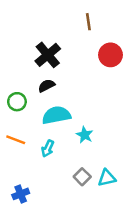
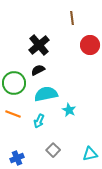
green circle: (17, 102) -> (14, 83), size x1.5
gray square: (82, 177) -> (53, 150), moved
cyan triangle: (107, 178) -> (90, 154), moved

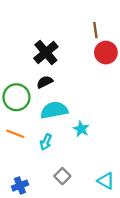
brown line: (72, 18) -> (95, 30), moved
cyan triangle: (90, 154) -> (106, 181), turned 42

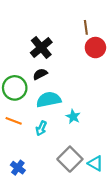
gray square: (62, 176) -> (70, 159), moved, size x1.6
blue cross: (20, 186) -> (18, 168), turned -32

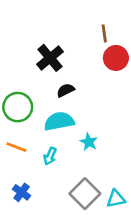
black semicircle: (40, 74) -> (66, 90), moved
cyan triangle: (95, 163) -> (116, 199), turned -42
blue cross: (18, 168) -> (22, 192), moved

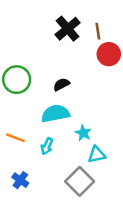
black cross: (50, 58) -> (68, 29), moved
green circle: (18, 107) -> (17, 80), moved
cyan triangle: (116, 199) -> (97, 155), moved

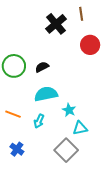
brown line: (98, 31) -> (81, 14), moved
black semicircle: (62, 84) -> (42, 67), moved

